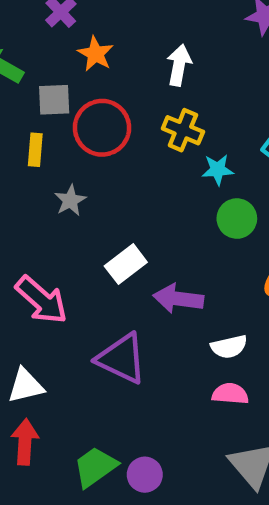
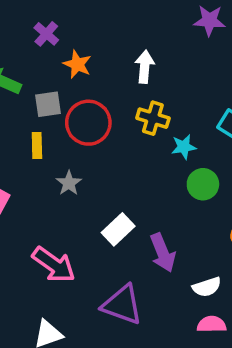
purple arrow: (178, 299) -> (163, 253), turned -114

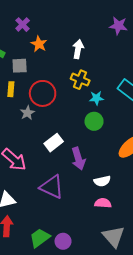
red circle: (88, 123) -> (43, 93), moved
green circle: (203, 184) -> (94, 121), moved

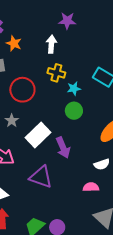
purple star: (118, 26) -> (67, 21), moved
gray star: (27, 113) -> (12, 121), moved
white rectangle: (54, 143) -> (38, 135), size x1.4
white semicircle: (102, 181) -> (102, 164), moved

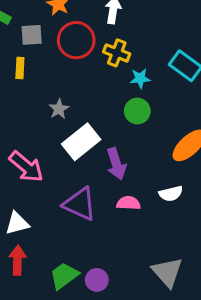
red circle: (22, 90) -> (76, 40), moved
gray star: (12, 121) -> (59, 109), moved
pink semicircle: (91, 187) -> (128, 203), moved

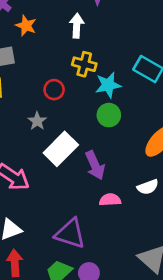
red circle: (76, 40) -> (54, 90), moved, size x0.6
cyan star: (140, 78) -> (108, 85), size x1.4
purple triangle: (80, 204) -> (70, 234), moved

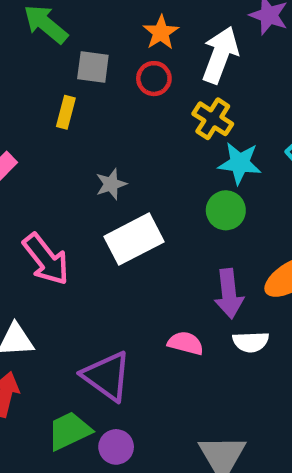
orange star: (26, 26) -> (161, 33), moved
white arrow: (77, 26) -> (220, 55), size x1.4
red circle: (54, 90) -> (154, 79), moved
purple arrow: (95, 165) -> (229, 294), moved

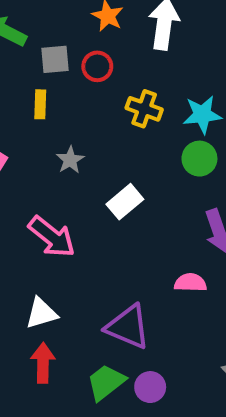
red circle: (154, 79) -> (97, 66), moved
yellow cross: (213, 119) -> (144, 109), moved
gray star: (111, 184) -> (70, 160), moved
white rectangle: (134, 239) -> (125, 202), size x0.7

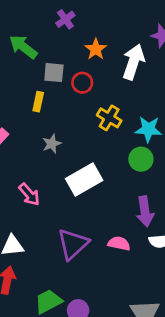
white rectangle: (125, 202) -> (84, 179), size x1.4
pink arrow: (52, 237) -> (29, 194), size x0.7
purple triangle: (128, 327) -> (73, 244), moved, turned 44

